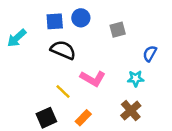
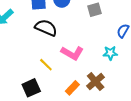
brown cross: (131, 111) -> (96, 82), moved
orange rectangle: (83, 118) -> (72, 88), moved

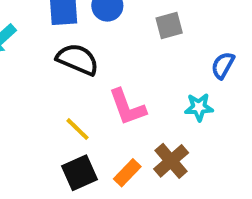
pink L-shape: (72, 53) -> (127, 107), turned 40
black square: (31, 88) -> (79, 173), moved

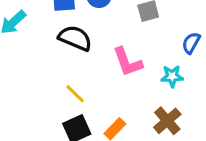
pink L-shape: (127, 107) -> (128, 62), moved
brown cross: (171, 161) -> (167, 121), moved

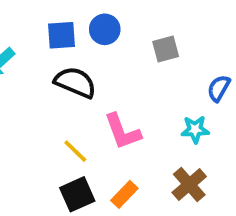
pink L-shape: (128, 62) -> (122, 131), moved

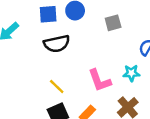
black semicircle: (75, 82) -> (57, 44), turned 145
pink L-shape: (122, 131) -> (100, 80), moved

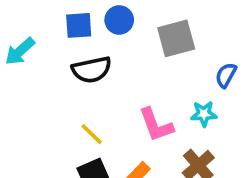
gray square: (113, 23) -> (176, 38), size x1.5

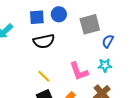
blue semicircle: (226, 75) -> (108, 41), moved

